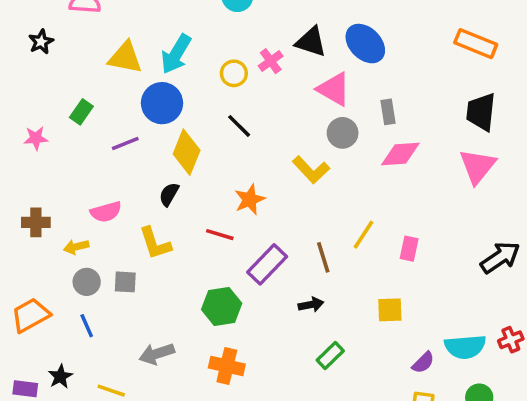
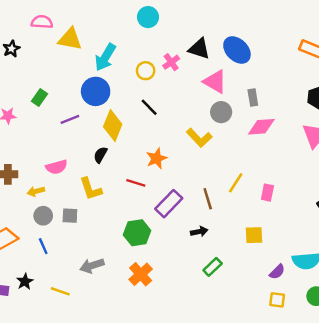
yellow triangle: (125, 58) -> (70, 39), moved
orange cross: (227, 366) -> (141, 274), turned 35

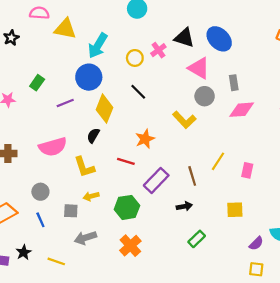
pink semicircle: (57, 167) -> (53, 147), size x1.4
yellow arrow: (36, 191) -> (91, 196), moved
gray square: (70, 216) -> (71, 211), moved

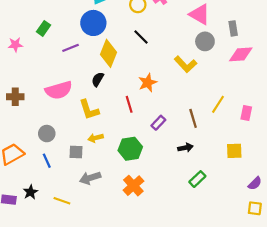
red line: (126, 161) -> (129, 104), turned 56
purple rectangle: (156, 180) -> (158, 123), size x0.6

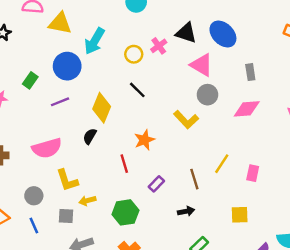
blue circle: (93, 23) -> (67, 66), moved
gray rectangle: (233, 28) -> (250, 72), moved
yellow L-shape: (89, 110) -> (67, 180), moved

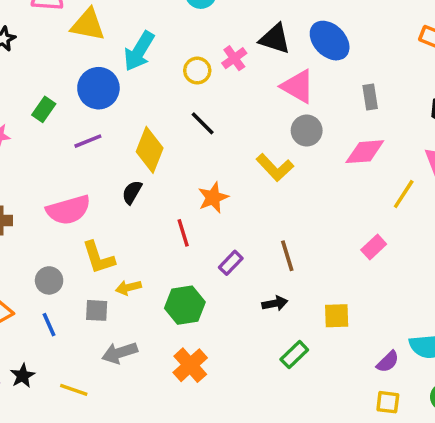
yellow line: (222, 164) -> (404, 194), moved
pink rectangle: (253, 173) -> (374, 247), turned 35
yellow square: (240, 215) -> (337, 316), moved

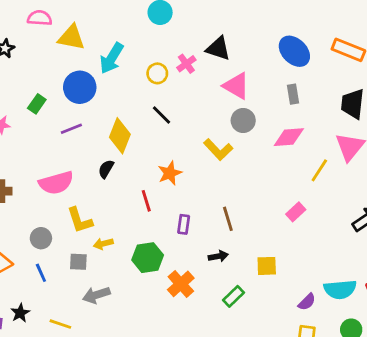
blue ellipse: (330, 41) -> (294, 51), moved
purple rectangle: (231, 263) -> (184, 224), turned -36
orange cross: (190, 365) -> (181, 284), moved

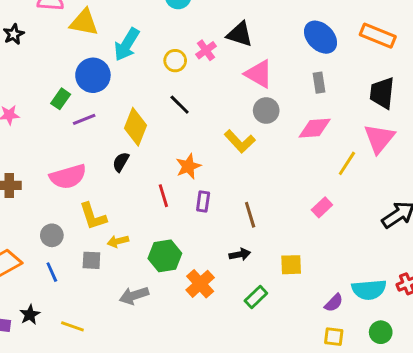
green rectangle: (37, 104) -> (61, 99), moved
purple rectangle: (184, 224) -> (203, 202), moved
gray arrow: (96, 295) -> (134, 296), moved

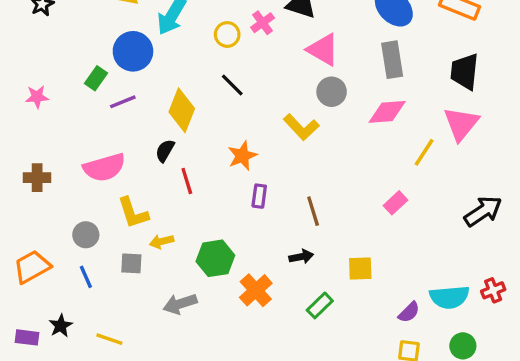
gray rectangle: (319, 83) -> (392, 60), size x1.5
red line: (163, 196) -> (187, 181), moved

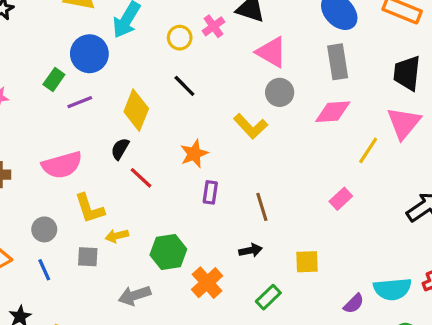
red line: (187, 181) -> (141, 178), turned -30

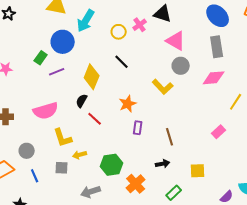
gray circle: (44, 229) -> (27, 151), moved

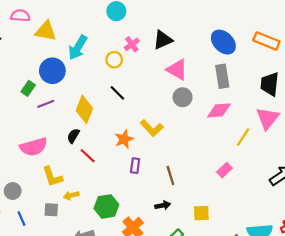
black triangle: (163, 14) -> (163, 40), turned -42
pink cross: (140, 25) -> (132, 44), moved
yellow L-shape: (163, 87) -> (152, 128), moved

